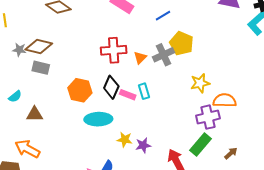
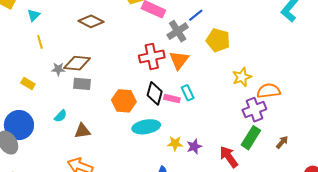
gray cross: (163, 55) -> (178, 31), moved
orange triangle: (140, 58) -> (179, 60), size x1.5

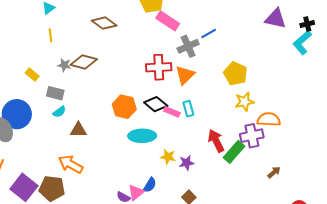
yellow pentagon: (218, 40) -> (235, 74), moved
gray rectangle: (82, 84) -> (55, 93), moved
black diamond: (155, 93) -> (156, 104), turned -75
green rectangle: (251, 138) -> (234, 152), moved
red arrow: (229, 157) -> (216, 141), moved

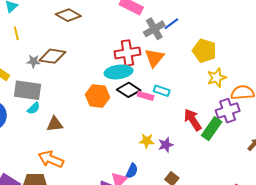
blue line: (209, 33) -> (171, 24), moved
gray rectangle: (55, 93) -> (28, 90), size x1.5
cyan rectangle: (188, 109) -> (162, 91), turned -49
cyan ellipse: (142, 136) -> (118, 72), moved

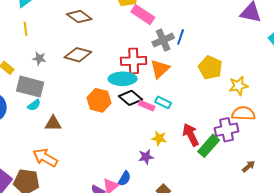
blue line: (171, 24) -> (181, 37), turned -42
brown diamond: (52, 56) -> (78, 55), moved
yellow star: (217, 78) -> (238, 86), moved
yellow star: (147, 141) -> (159, 138), moved
purple star: (166, 145) -> (146, 157), moved

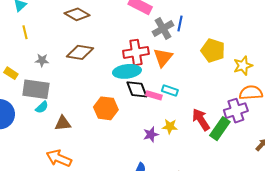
black diamond: (130, 98) -> (137, 89), turned 35
orange hexagon: (99, 100) -> (106, 108), moved
purple star: (146, 157) -> (151, 134), moved

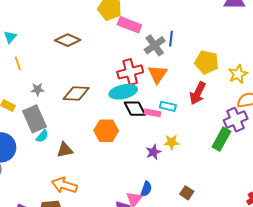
brown diamond: (80, 52) -> (76, 94), moved
gray rectangle: (36, 89) -> (34, 119), turned 64
red arrow: (201, 120) -> (198, 93), moved, turned -115

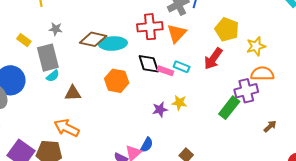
cyan ellipse: (123, 92) -> (113, 44), moved

